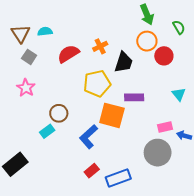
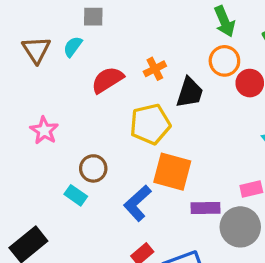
cyan semicircle: (45, 31) -> (73, 47), turned -48
gray square: (29, 57) -> (93, 17), moved, turned -32
purple rectangle: (134, 97) -> (205, 208), moved
cyan rectangle: (47, 131) -> (76, 195), turned 72

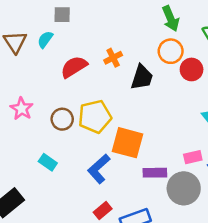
yellow pentagon: (150, 124) -> (95, 117), moved
brown circle: (93, 168) -> (62, 119), moved

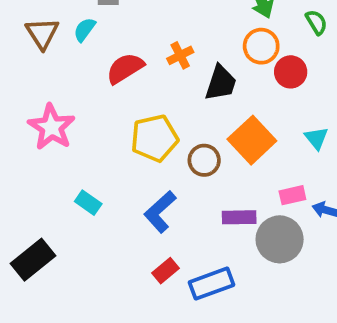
pink star: (22, 109) -> (51, 127), size x1.4
brown circle: (62, 119) -> (204, 160), moved
orange square: (127, 143) -> (252, 140), moved, turned 32

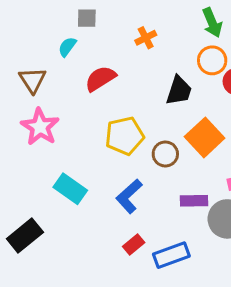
brown triangle: (42, 33) -> (32, 80), moved
orange cross: (180, 55) -> (146, 38), moved
cyan rectangle: (88, 203) -> (70, 189), size x1.5

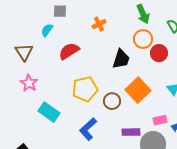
pink star: (40, 127) -> (29, 83), size x0.7
cyan rectangle: (70, 189) -> (49, 112), moved

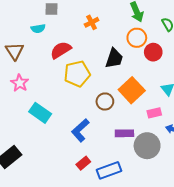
cyan semicircle: (47, 30) -> (38, 28), turned -136
yellow pentagon: (85, 89) -> (77, 74), moved
pink rectangle: (160, 120) -> (154, 113), moved

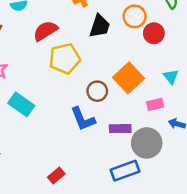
black trapezoid: (114, 58) -> (100, 26), moved
blue L-shape: (80, 130) -> (83, 119), moved, turned -70
red rectangle: (83, 163) -> (56, 176), moved
blue rectangle: (109, 170) -> (125, 171), moved

